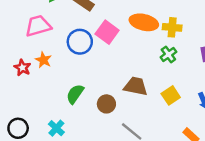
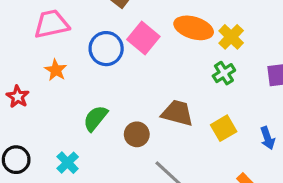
yellow cross: (172, 27) -> (231, 37), turned 36
red star: (22, 68) -> (18, 97), moved

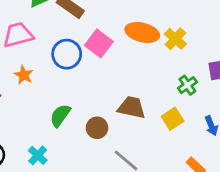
green cross: (224, 73) -> (187, 85), moved

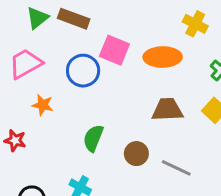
orange ellipse: (142, 32) -> (163, 57), moved
brown circle: (97, 128) -> (136, 154), moved

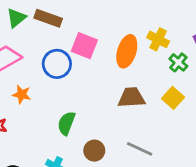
yellow cross: (195, 24) -> (158, 39), moved
orange ellipse: (163, 57) -> (127, 51), turned -72
brown circle: (136, 154) -> (94, 151), moved

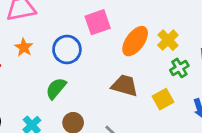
pink square: (84, 46) -> (98, 22), turned 30
blue circle: (57, 64) -> (67, 49), moved

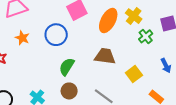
green semicircle: (56, 88) -> (67, 67), moved
yellow square: (163, 99) -> (134, 74), moved

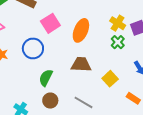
yellow cross: (134, 16) -> (118, 23), moved

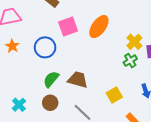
orange ellipse: (81, 30) -> (99, 27), moved
brown trapezoid: (81, 65) -> (78, 80), moved

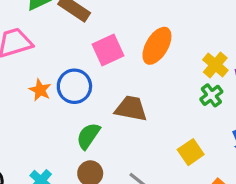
orange star: (12, 46) -> (40, 90), moved
brown trapezoid: (78, 80) -> (131, 109), moved

